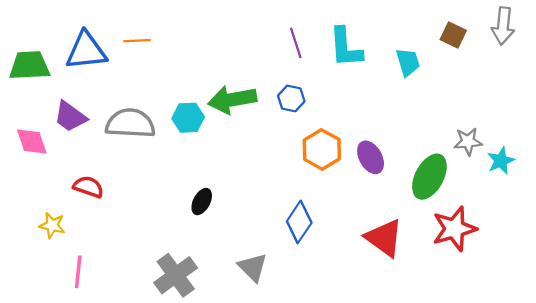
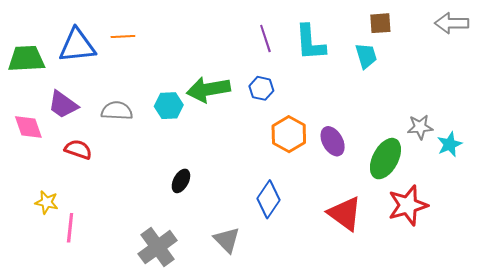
gray arrow: (503, 26) -> (452, 23), turned 84
brown square: (453, 35) -> (380, 23), moved, turned -30
gray semicircle: (130, 123) -> (117, 111), size x0.7
red semicircle: (88, 187) -> (78, 149), moved
pink line: (78, 272) -> (70, 228), moved

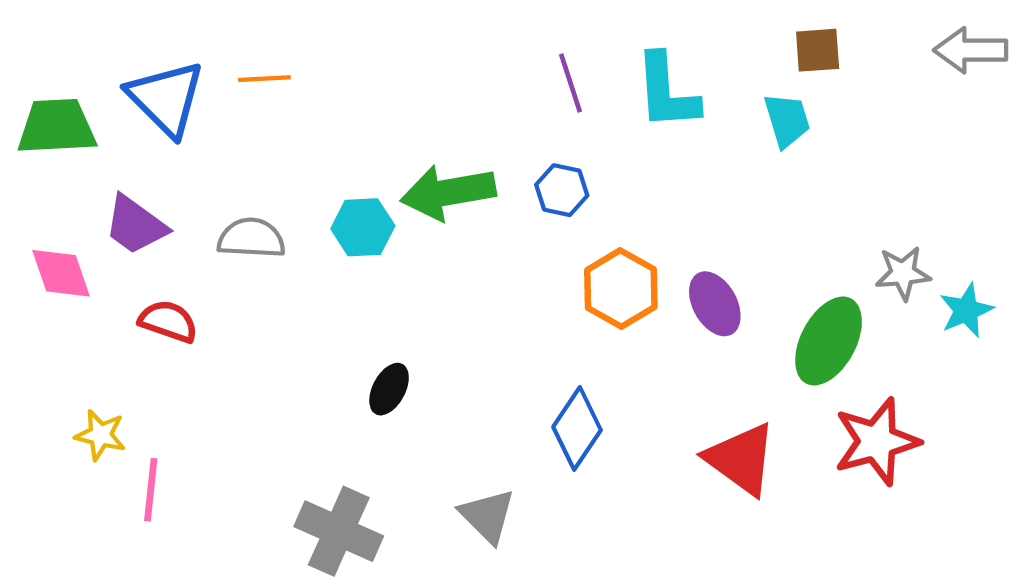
blue triangle: (77, 46) -> (166, 98), turned 51
gray cross: (158, 247) -> (339, 531), turned -30

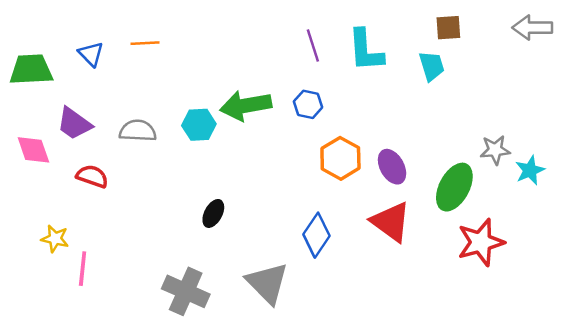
blue triangle: (166, 98) -> (91, 54), size x0.6
red triangle: (741, 459) -> (391, 222), moved
gray triangle: (487, 516) -> (267, 283), size x1.4

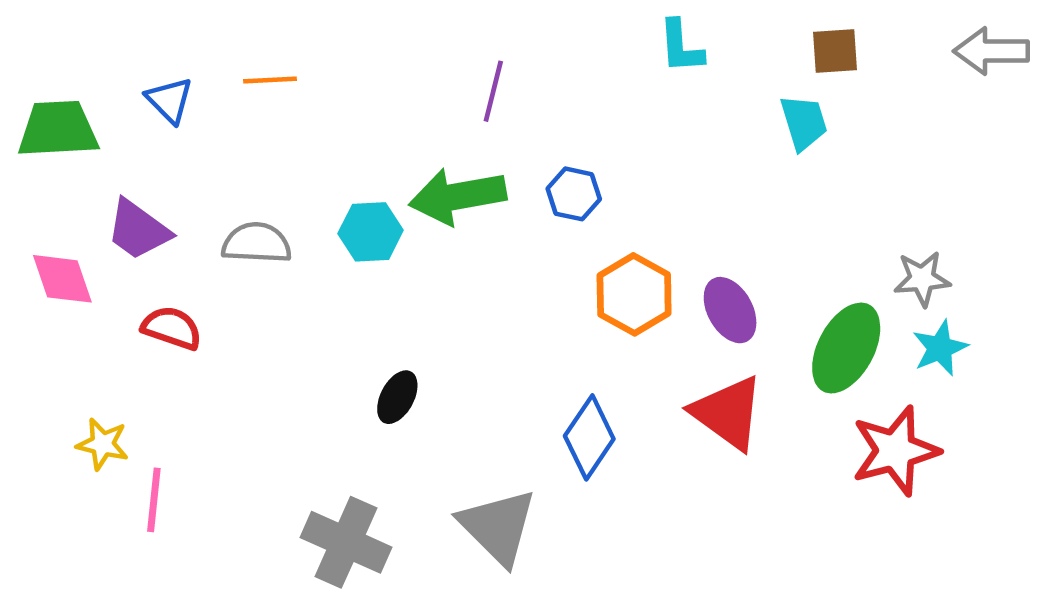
purple line: (313, 46) -> (493, 91), moved, turned 32
cyan L-shape: (366, 50) -> (681, 47), moved, size x0.7
cyan star: (530, 170) -> (940, 348), moved

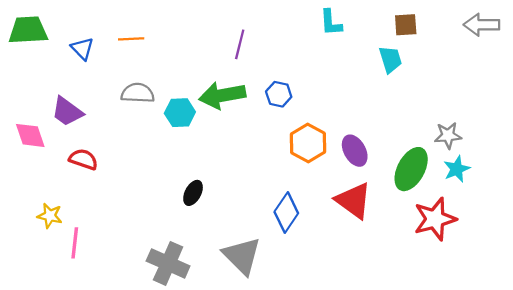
green trapezoid: (58, 129) -> (28, 30), moved
gray semicircle: (257, 243) -> (138, 93), moved

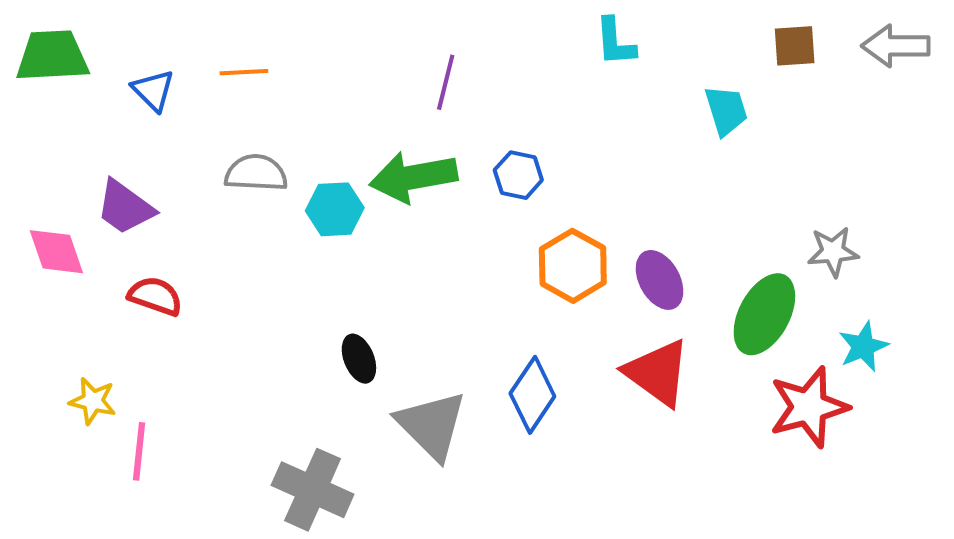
brown square: (406, 25) -> (795, 46), moved
cyan star: (457, 169) -> (863, 347), moved
black ellipse: (193, 193) -> (359, 359), turned -50
gray triangle: (242, 256) -> (432, 425), moved

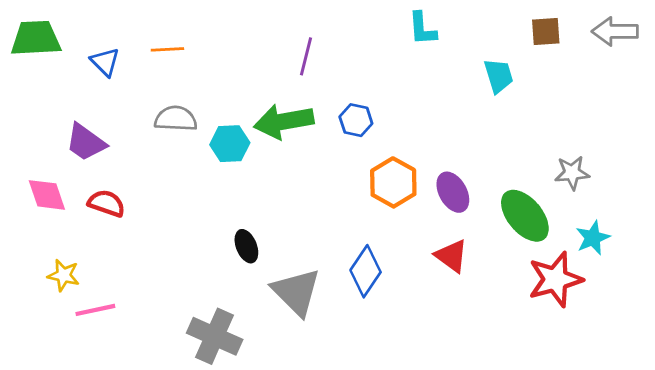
pink diamond: (56, 252) -> (47, 195), moved
green ellipse: (764, 314) -> (525, 216), turned -68
red triangle: (658, 373) -> (451, 256), size x0.7
pink line: (139, 451) -> (95, 310), turned 72

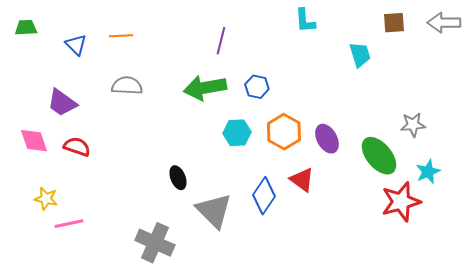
green trapezoid: (36, 38) -> (26, 28), size x0.6
cyan hexagon: (230, 144) -> (237, 133), moved
red triangle: (451, 256) -> (302, 180), moved

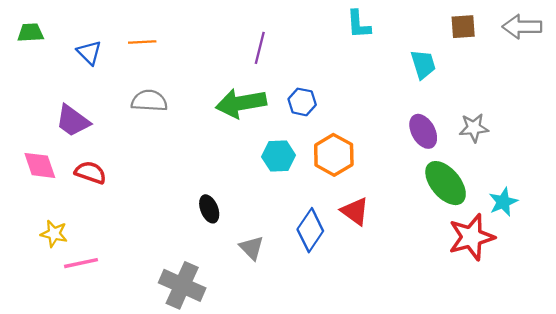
gray star: (413, 125) -> (474, 128), moved
purple ellipse: (327, 139) -> (423, 131), moved
gray triangle: (214, 211) -> (252, 248), size x0.6

